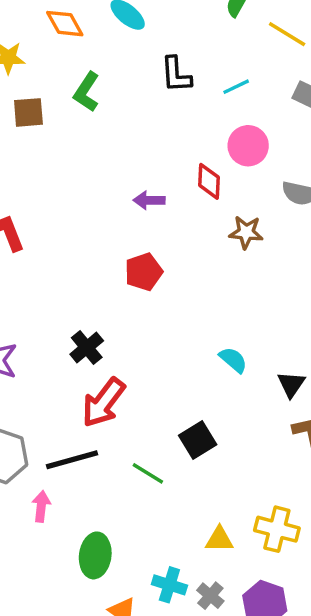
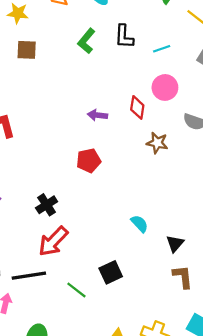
green L-shape: (86, 92) -> (86, 41), moved

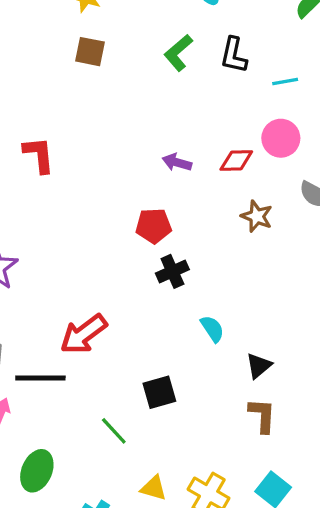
red diamond: (137, 107) -> (236, 161), turned 70
black cross: (47, 205) -> (172, 271), moved
green line: (76, 290) -> (114, 431), moved

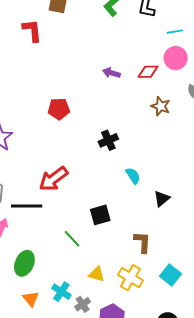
cyan line: (285, 82) -> (175, 32), moved
red L-shape: (39, 155) -> (32, 31), moved
red pentagon: (154, 226) -> (59, 109), moved
brown L-shape: (262, 415) -> (142, 242), moved

